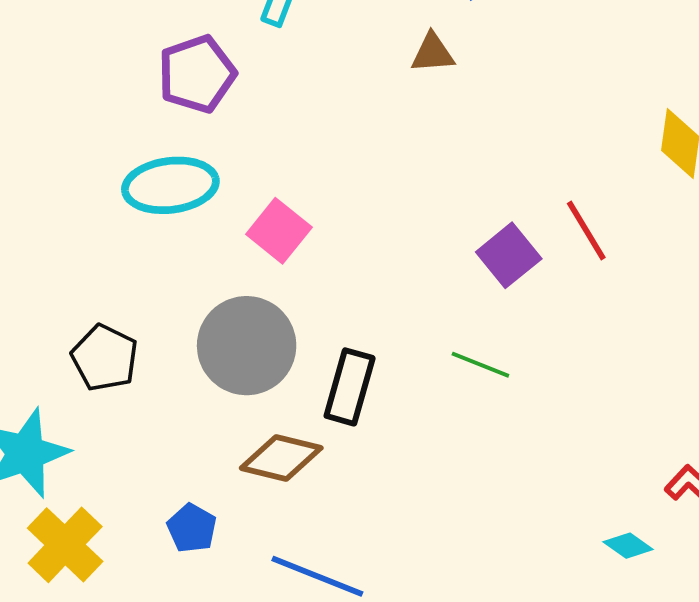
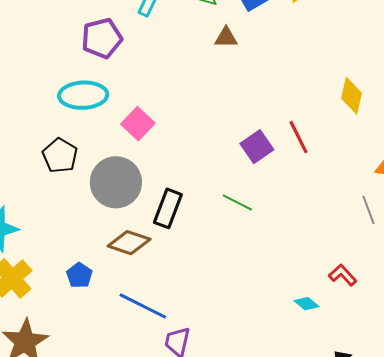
black pentagon: (105, 358) -> (60, 156), moved

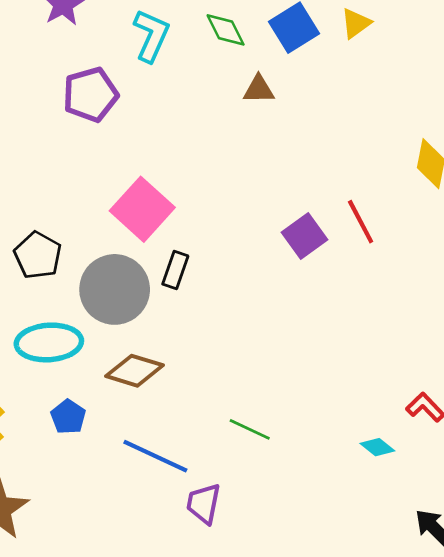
cyan ellipse: (83, 95) -> (49, 342), moved
pink square: (138, 124) -> (142, 209), size x1.4
green line: (237, 203) -> (250, 429), moved
black rectangle: (168, 208) -> (175, 270), moved, size x0.7

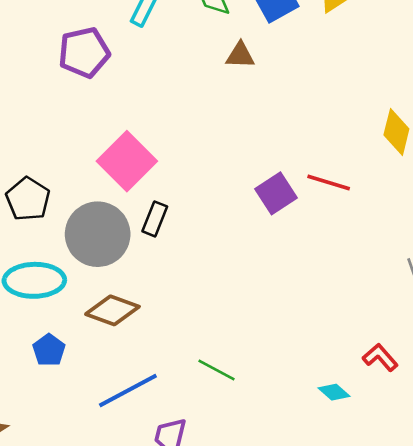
red line: (361, 222) -> (329, 182), turned -48
blue line: (155, 456) -> (128, 391), turned -56

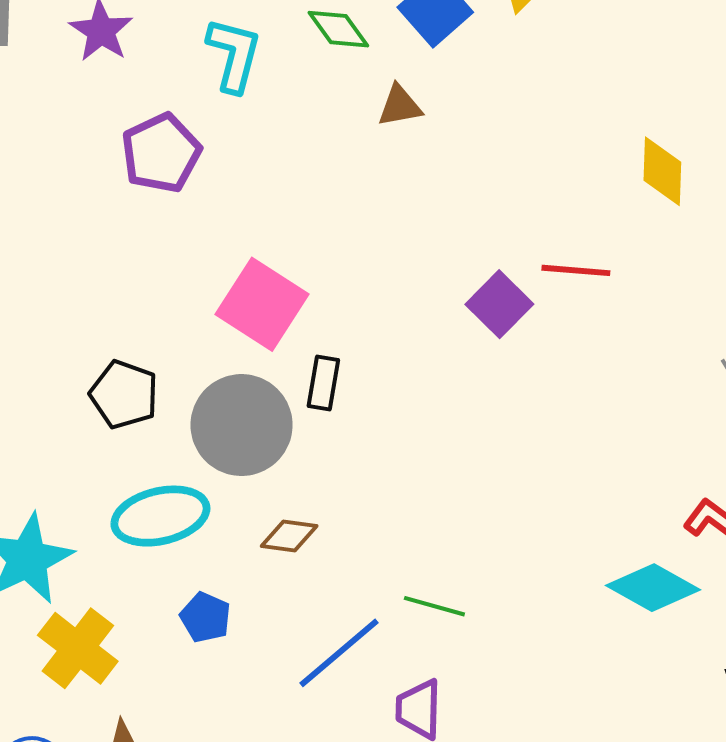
brown diamond: (112, 310) -> (289, 536), size x0.7
green line: (216, 370) -> (434, 606), moved
cyan diamond: (334, 392) -> (653, 588), size x1.8

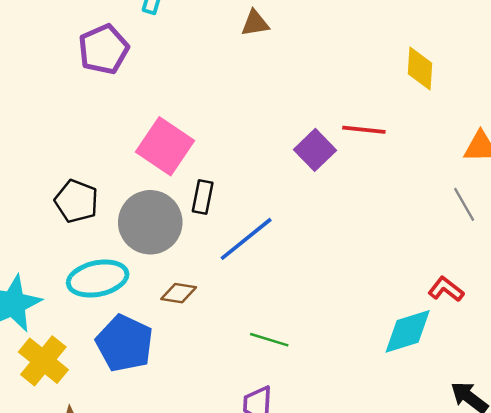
cyan diamond: (653, 588) -> (408, 331), turned -48
blue pentagon: (206, 617) -> (125, 343), size x1.8
blue line: (339, 653) -> (246, 239), moved

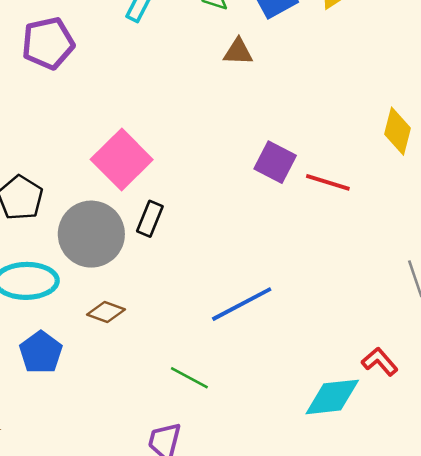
purple pentagon: (104, 49) -> (48, 43), moved
purple square: (315, 150) -> (275, 162), moved, turned -30
blue line: (246, 239) -> (242, 304), moved
blue pentagon: (125, 343) -> (41, 352), size x0.7

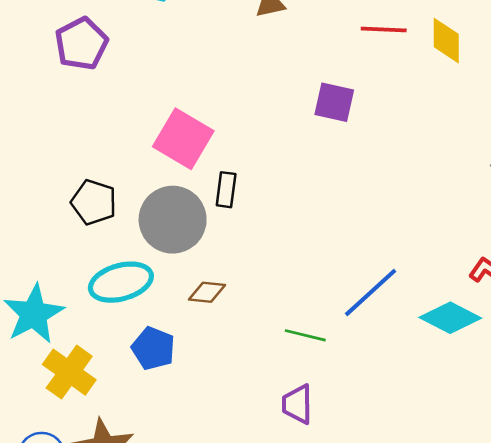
red line: (328, 182) -> (384, 30), moved
blue line: (242, 304) -> (371, 293), moved
cyan diamond: (332, 397) -> (450, 318), turned 48

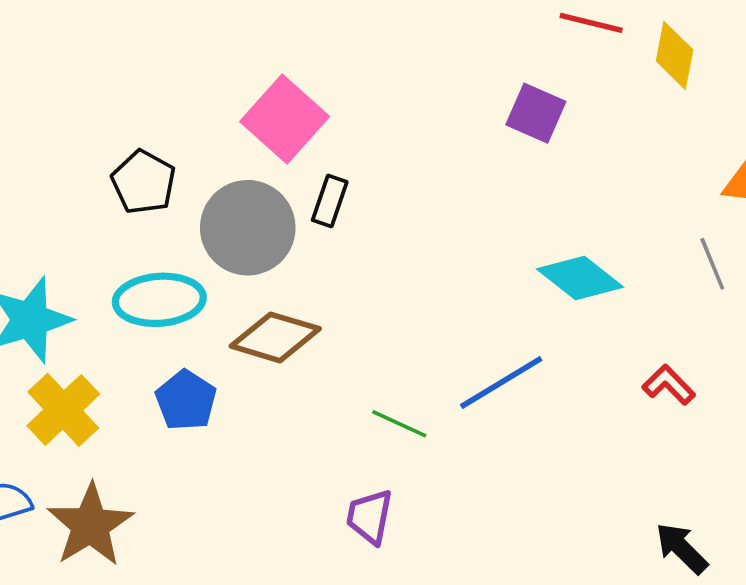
purple square: (334, 102) -> (536, 113), moved
brown diamond: (207, 292) -> (275, 337), size x1.6
cyan diamond: (450, 318) -> (580, 278), moved

